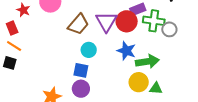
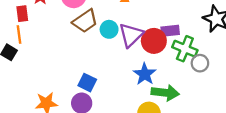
brown trapezoid: (78, 24) -> (85, 21), moved
orange line: (14, 46) -> (19, 34), turned 35
cyan circle: (89, 50) -> (109, 29), moved

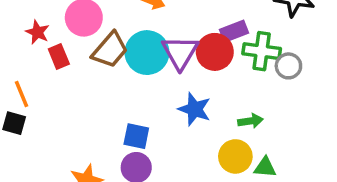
red rectangle: (22, 14) -> (59, 57), moved
cyan circle: (109, 29) -> (147, 53), size x1.6
blue star: (145, 74) -> (195, 109), moved
green arrow: (165, 93) -> (250, 121), size x0.6

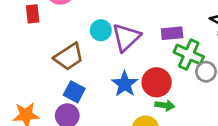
brown trapezoid: (110, 50) -> (69, 57), moved
red circle: (215, 52) -> (157, 82), moved
cyan circle: (147, 53) -> (101, 30), size x0.6

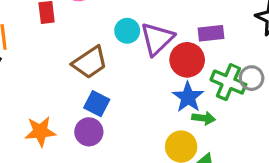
green cross: (189, 55) -> (228, 82), moved
red circle: (157, 82) -> (187, 60), moved
blue star: (125, 84) -> (188, 97), moved

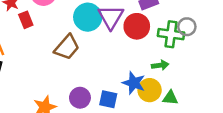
cyan circle: (127, 31) -> (88, 17), size x1.5
blue star: (188, 97) -> (134, 83), moved
blue square: (97, 104) -> (108, 99), moved

